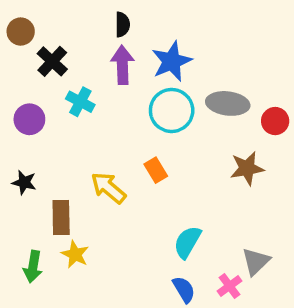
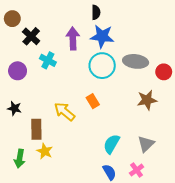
black semicircle: (122, 24) -> (96, 12), moved
blue star: (172, 61) -> (102, 36), turned 30
gray triangle: (256, 261) -> (146, 144), moved

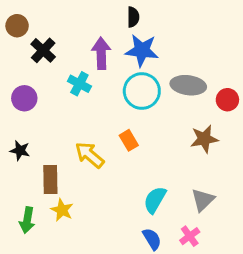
cyan cross: (48, 60) -> (79, 84), moved

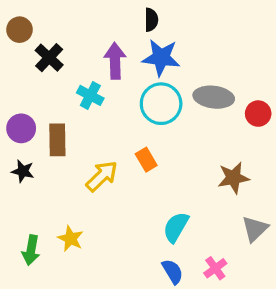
purple circle: (24, 98) -> (21, 128), moved
brown star: (204, 139) -> (233, 178), moved
yellow arrow: (90, 155) -> (102, 176), turned 96
brown rectangle: (50, 180) -> (57, 140), moved
gray triangle: (203, 200) -> (255, 229), moved

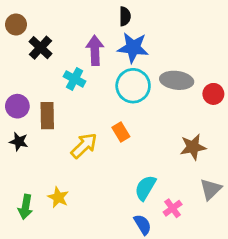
pink cross: (215, 268) -> (173, 208), moved

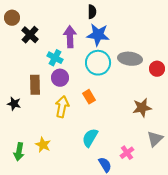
purple circle: (17, 106) -> (60, 78), moved
yellow arrow: (84, 146) -> (62, 107), turned -35
cyan semicircle: (145, 188) -> (90, 138), moved

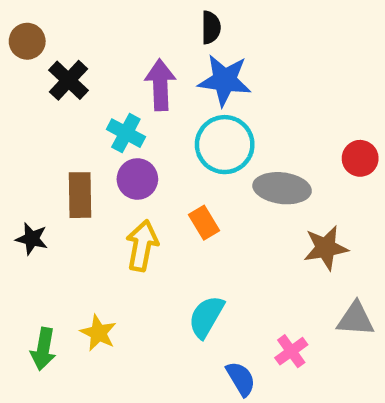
gray ellipse: (130, 59) -> (282, 188), moved
gray triangle: (155, 139) -> (356, 319), turned 48

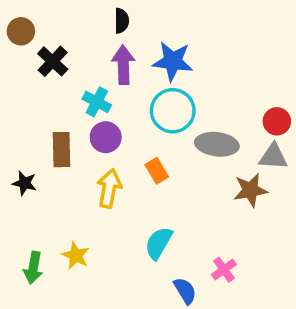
black semicircle: (211, 27) -> (122, 21), moved
gray triangle: (356, 319) -> (273, 157), moved

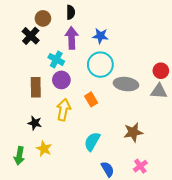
brown circle: (21, 31) -> (43, 18), moved
blue star: (173, 61) -> (100, 36), size x0.7
black star: (24, 183) -> (35, 123), moved
brown star: (250, 190) -> (133, 132), moved
pink cross: (224, 270) -> (140, 166), moved

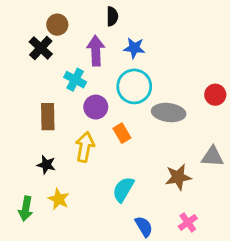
black semicircle: (71, 12) -> (112, 16), moved
purple circle: (61, 80) -> (96, 107), moved
gray triangle: (159, 91) -> (213, 156), moved

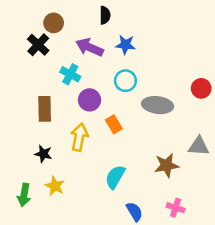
purple arrow: (96, 51) -> (90, 47), turned -64
cyan circle: (134, 86) -> (125, 81), size x0.7
pink cross: (188, 222) -> (176, 208), turned -36

